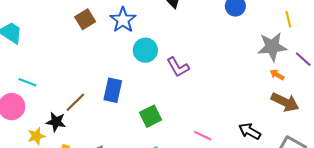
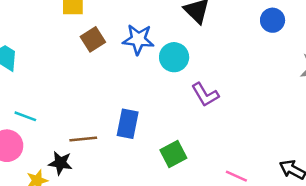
blue star: (123, 20) -> (138, 39), turned -30
cyan circle: (145, 50) -> (174, 57), moved
brown line: (75, 102) -> (83, 139), turned 40

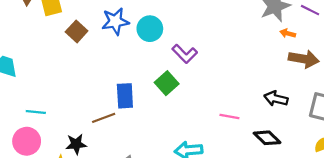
brown line: (83, 139) -> (104, 118), moved
green square: (173, 154) -> (167, 83), moved

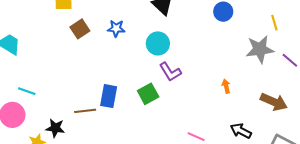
blue star: (115, 21) -> (116, 28), size x0.7
cyan circle: (150, 29) -> (158, 43), moved
orange arrow: (288, 33) -> (226, 86), moved, turned 48

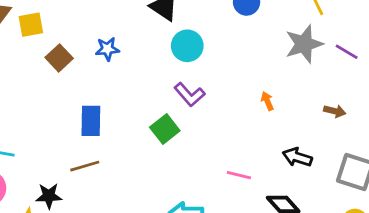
cyan circle: (158, 43) -> (187, 46), moved
blue rectangle: (109, 96) -> (91, 121), moved
brown arrow: (274, 102) -> (335, 111), size x0.6

